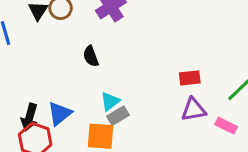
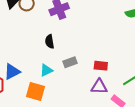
black semicircle: (91, 56) -> (50, 42), moved
gray rectangle: (118, 116) -> (70, 62), moved

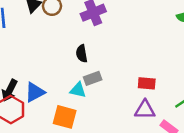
gray rectangle: (70, 62) -> (93, 78), moved
cyan triangle: (46, 70) -> (78, 90), turned 40

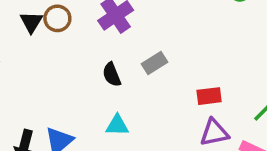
gray rectangle: (93, 78) -> (155, 63), moved

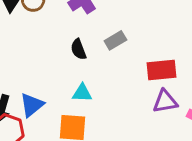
red rectangle: (209, 96) -> (161, 70), size x1.4

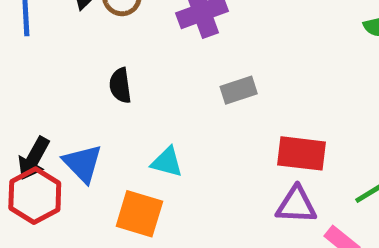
black semicircle: (78, 49) -> (120, 86), moved
blue triangle: (32, 105) -> (83, 163), turned -48

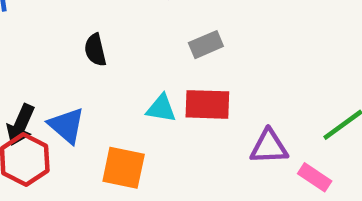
red rectangle: (302, 153) -> (207, 104), moved
cyan triangle: (167, 162) -> (161, 108), moved

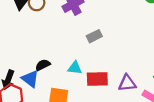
black semicircle: (95, 50) -> (43, 65), moved, turned 80
red rectangle: (207, 104) -> (97, 79), moved

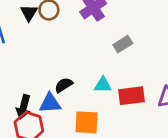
blue triangle: (30, 79) -> (50, 103), turned -36

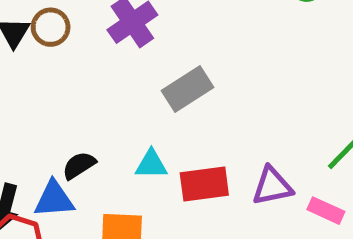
gray rectangle: (123, 44) -> (187, 89), size x1.4

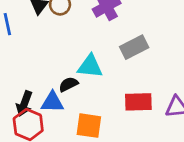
cyan triangle: (151, 164) -> (90, 66), moved, size x1.4

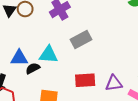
blue triangle: (52, 102) -> (19, 58), moved

